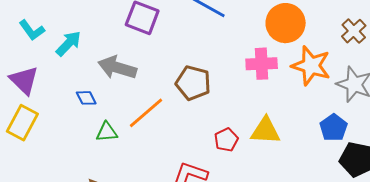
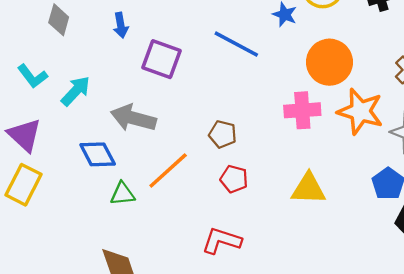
brown pentagon: (193, 83) -> (223, 134), size x0.7
blue diamond: (86, 98) -> (98, 154), size x1.5
red pentagon: (226, 140) -> (234, 179), moved, turned -30

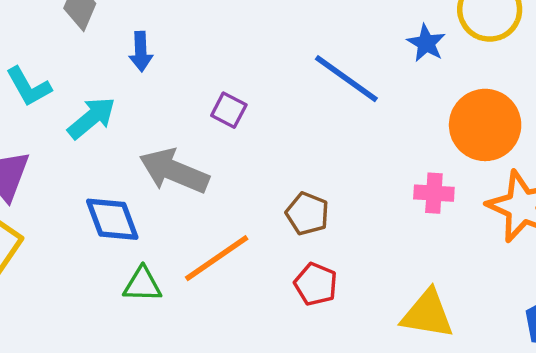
blue arrow: (121, 25) -> (141, 52), moved
purple square: (161, 59) -> (229, 110), moved, size x0.6
pink cross: (302, 110) -> (434, 193), size x0.7

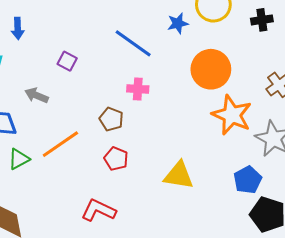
blue star: (426, 43) -> (178, 23), turned 30
gray arrow: (174, 171) -> (36, 95), size x0.6
pink cross: (434, 193) -> (138, 89), moved
green triangle: (142, 284) -> (19, 159), turned -30

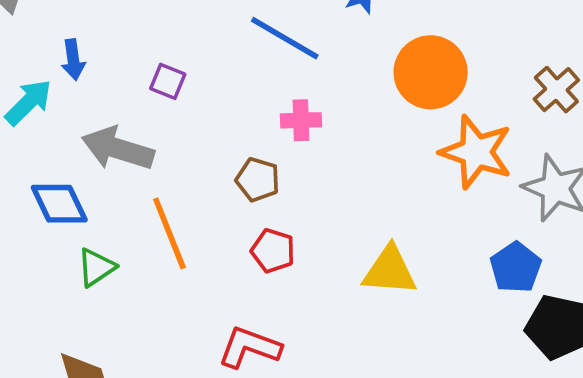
blue arrow: (18, 28) -> (73, 60), moved
gray arrow: (36, 95) -> (118, 149), size x1.6
orange line: (60, 144) -> (169, 233), turned -72

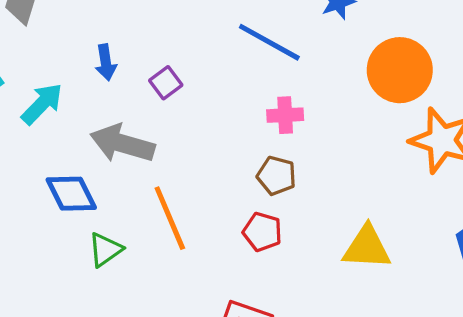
blue arrow: (73, 60) -> (106, 62), moved
purple square: (168, 81) -> (166, 83), turned 32
brown pentagon: (258, 180) -> (276, 176), moved

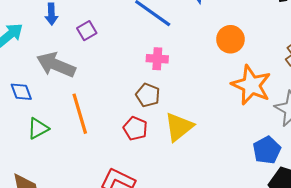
orange circle: (400, 70) -> (230, 39), size x0.7
blue diamond: (71, 194) -> (21, 92), size x0.7
yellow triangle: (367, 248) -> (179, 127), moved, turned -48

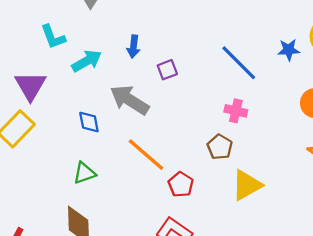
orange line: (80, 114) -> (146, 155), turned -42
green triangle: (38, 128) -> (84, 173), moved
red pentagon: (135, 128) -> (181, 184), moved

